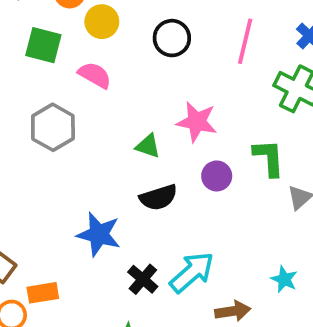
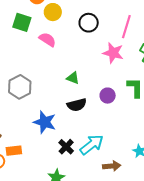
pink star: (197, 122) -> (113, 53), moved
gray hexagon: (53, 127) -> (20, 87), moved

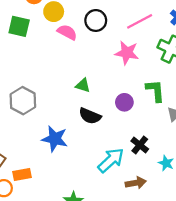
pink line: (126, 27) -> (140, 21), turned 50
pink semicircle: (47, 40) -> (67, 32), moved
black semicircle: (77, 105) -> (90, 116), turned 42
black cross: (66, 147) -> (140, 145), moved

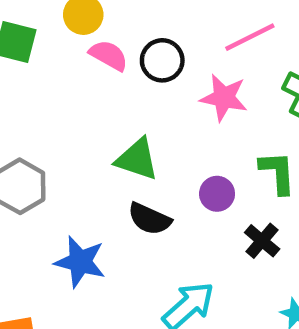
black circle: (96, 20) -> (162, 60), moved
green triangle: (83, 85) -> (137, 159), size x1.5
black cross: (140, 145) -> (262, 241), moved

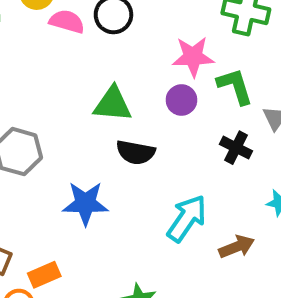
pink star: (224, 98) -> (193, 57), moved
purple circle: (217, 194) -> (181, 100), moved

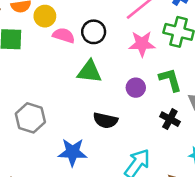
pink star: (193, 57) -> (142, 44), moved
green triangle: (113, 104) -> (90, 72), moved

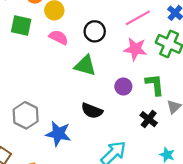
pink semicircle: (64, 35) -> (59, 37), moved
gray hexagon: (30, 118) -> (26, 115), moved

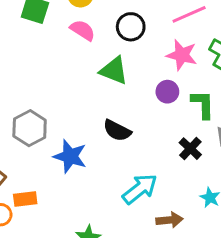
purple circle: (123, 86) -> (167, 92), moved

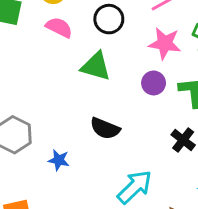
blue star: (70, 156) -> (59, 160), size x0.6

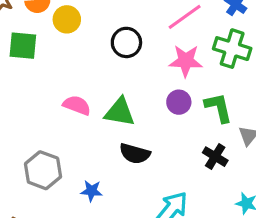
pink semicircle: (59, 27) -> (77, 105), moved
green triangle: (96, 66) -> (120, 112), moved

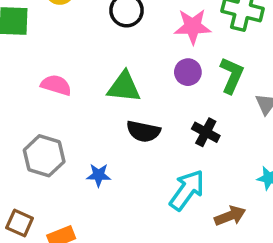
pink semicircle: (77, 105) -> (56, 85), moved
green L-shape: (218, 108) -> (232, 75), turned 40
black cross: (215, 157) -> (206, 132), moved

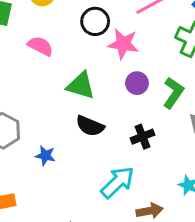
pink star: (193, 26) -> (123, 44), moved
pink semicircle: (56, 85) -> (40, 46), moved
black cross: (206, 132) -> (142, 137), turned 30

